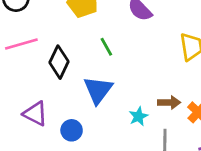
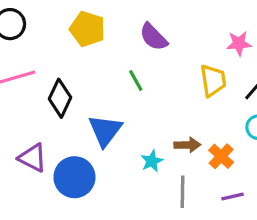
green line: (106, 47) -> (136, 80), moved
blue circle: (72, 130) -> (74, 177), size x1.6

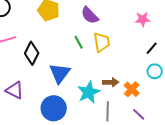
yellow trapezoid: (213, 80) -> (102, 42), moved
cyan star: (152, 161) -> (89, 92), size x1.6
blue circle: (74, 177) -> (54, 108), moved
purple line: (232, 197) -> (139, 114), turned 56

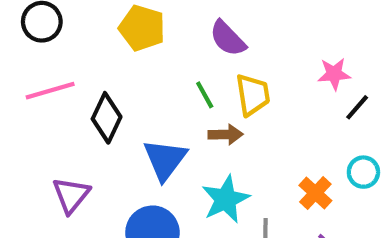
pink star: (143, 19) -> (334, 74), moved
cyan circle: (155, 71) -> (363, 172), moved
brown arrow: (111, 82) -> (226, 134), moved
purple triangle: (15, 90) -> (71, 195), turned 42

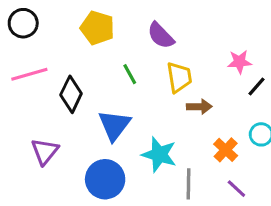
green line: (205, 95) -> (130, 74), moved
brown arrow: (226, 134) -> (199, 107), moved
cyan star: (226, 199) -> (159, 155), turned -30

